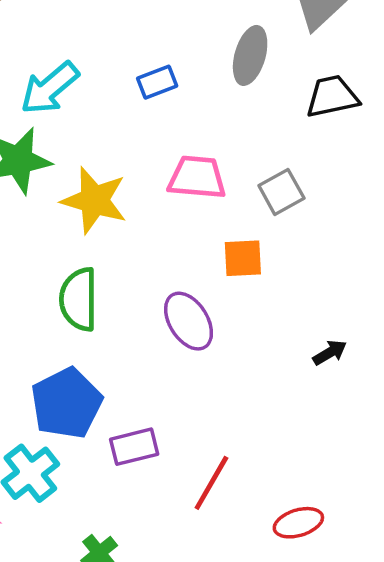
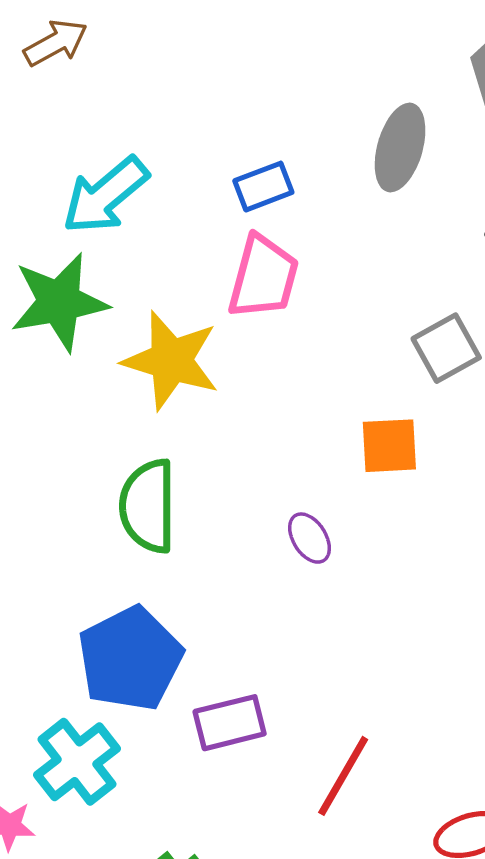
pink trapezoid: (197, 177) -> (263, 277), moved, turned 100
purple ellipse: (189, 321) -> (309, 538), size x0.6

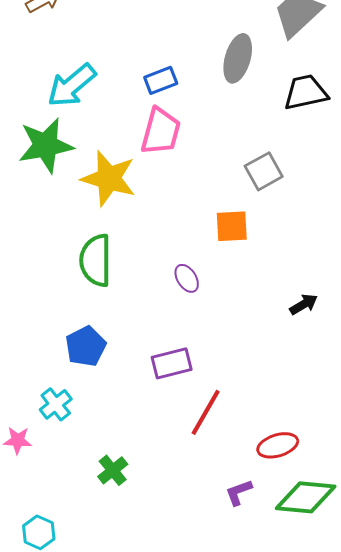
blue pentagon: (130, 659) -> (86, 346), size x0.7
purple rectangle: (230, 723) -> (172, 363), moved
cyan cross: (77, 762) -> (56, 404), size x0.7

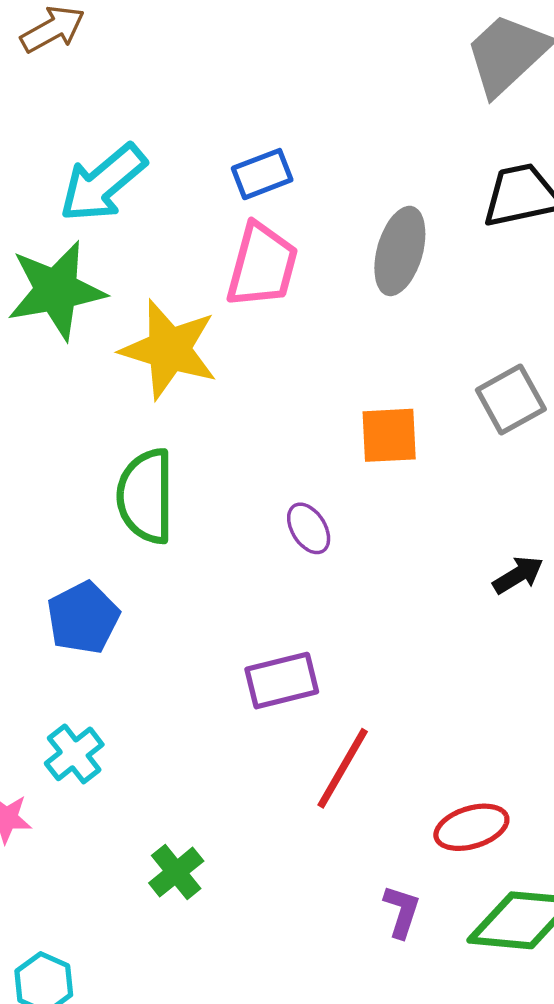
gray ellipse: (238, 58) -> (400, 251), moved
gray square: (264, 171) -> (511, 400), moved
blue pentagon: (86, 346) -> (83, 618), moved
purple L-shape: (239, 492) -> (402, 911), turned 128

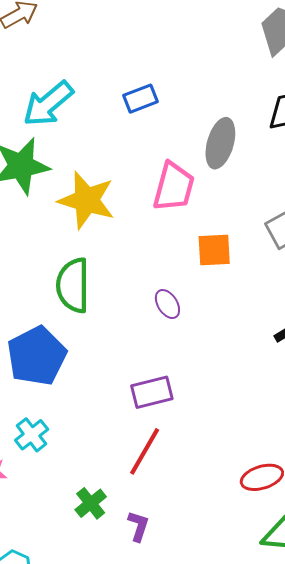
pink trapezoid: (262, 265) -> (174, 187), moved
blue pentagon: (83, 618) -> (37, 356), size x1.4
red line: (343, 768) -> (145, 451), moved
purple L-shape: (402, 911) -> (138, 526), moved

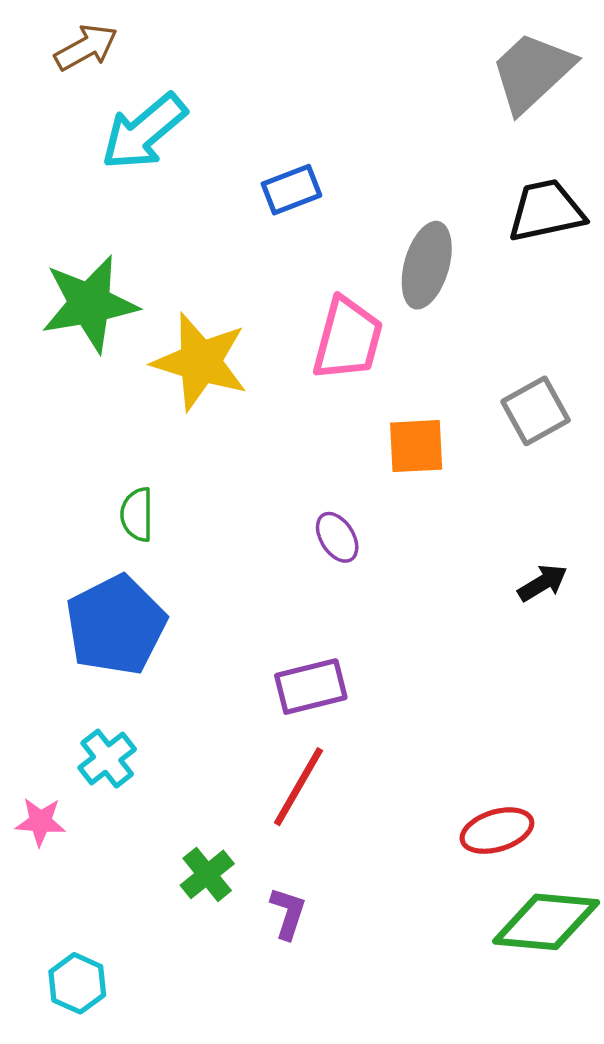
cyan arrow: (48, 104) -> (144, 132), moved
green semicircle: (73, 285) -> (137, 514), moved, size x0.6

